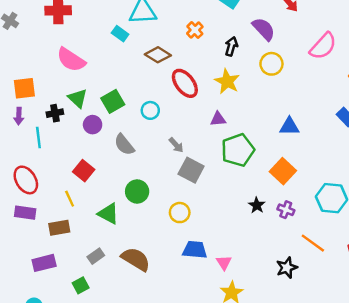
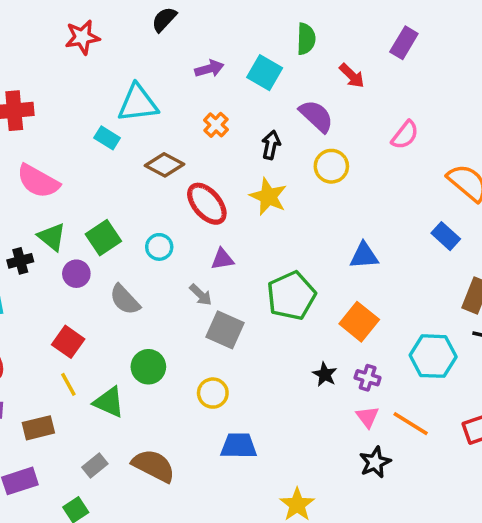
pink semicircle: (323, 46) -> (405, 135), size x0.7
purple triangle: (218, 119) -> (222, 259), moved
yellow line: (70, 199) -> (68, 384), moved
pink triangle: (224, 263) -> (367, 417), moved

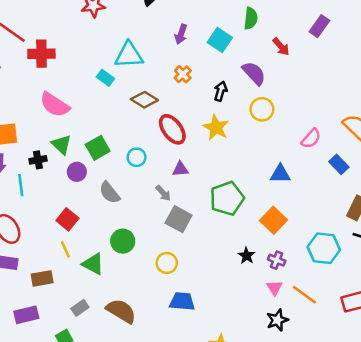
purple arrow: (209, 69) -> (181, 34), turned 120
pink semicircle: (405, 135) -> (311, 139), moved

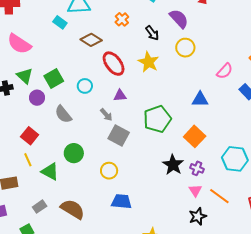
black arrow: (220, 91) -> (152, 33), turned 126
black star: (247, 256) -> (173, 165), size x1.5

